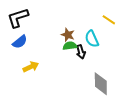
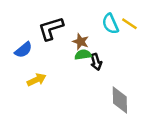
black L-shape: (18, 18) -> (51, 28), moved
cyan semicircle: (92, 39) -> (110, 24), moved

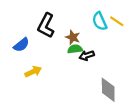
black L-shape: (51, 28) -> (46, 26), turned -45
black arrow: (96, 62) -> (87, 56), turned 88

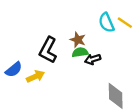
black L-shape: (46, 26) -> (48, 50), moved
blue semicircle: (21, 45) -> (14, 70), moved

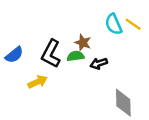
green semicircle: (80, 52) -> (76, 56), moved
blue semicircle: (14, 70) -> (14, 55), moved

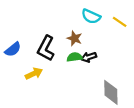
cyan semicircle: (113, 24) -> (91, 16), moved, turned -42
green semicircle: (76, 56) -> (75, 57), moved

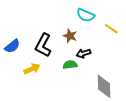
yellow line: (120, 22) -> (111, 29), moved
green semicircle: (75, 57) -> (70, 65), moved

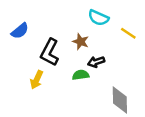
blue semicircle: (12, 46) -> (20, 31), moved
yellow arrow: (32, 69) -> (37, 80), turned 140

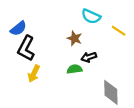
black L-shape: (50, 52) -> (26, 48), moved

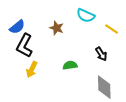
brown star: (75, 38) -> (57, 28), moved
black arrow: (89, 57) -> (101, 54), moved, turned -104

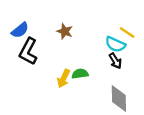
cyan semicircle: (86, 16) -> (115, 44), moved
yellow arrow: (32, 69) -> (64, 78), moved

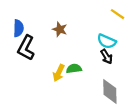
blue semicircle: (20, 30) -> (18, 28), turned -49
yellow line: (127, 33) -> (117, 14), moved

